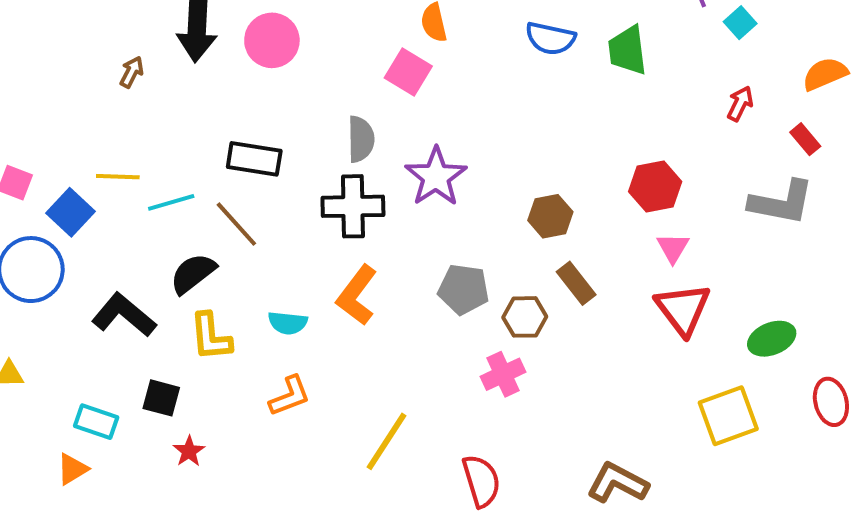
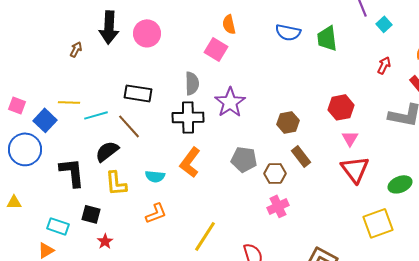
black L-shape: (124, 315) -> (72, 172), turned 44
pink cross: (503, 374) -> (278, 206), moved

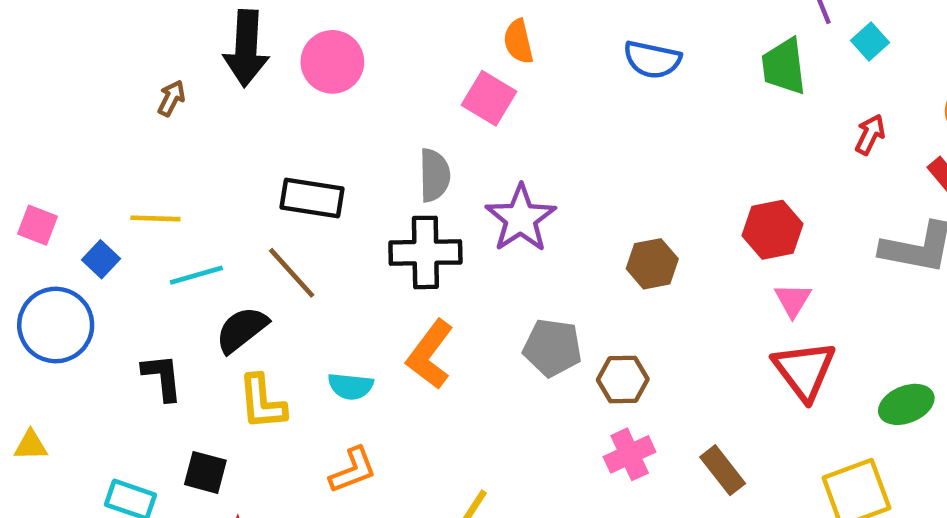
green trapezoid: (327, 38) -> (784, 66), moved
cyan line: (96, 115) -> (196, 275), moved
blue square: (45, 120) -> (101, 259), size x0.7
brown rectangle: (301, 156) -> (723, 470), moved
black L-shape: (72, 172) -> (162, 377), size x0.7

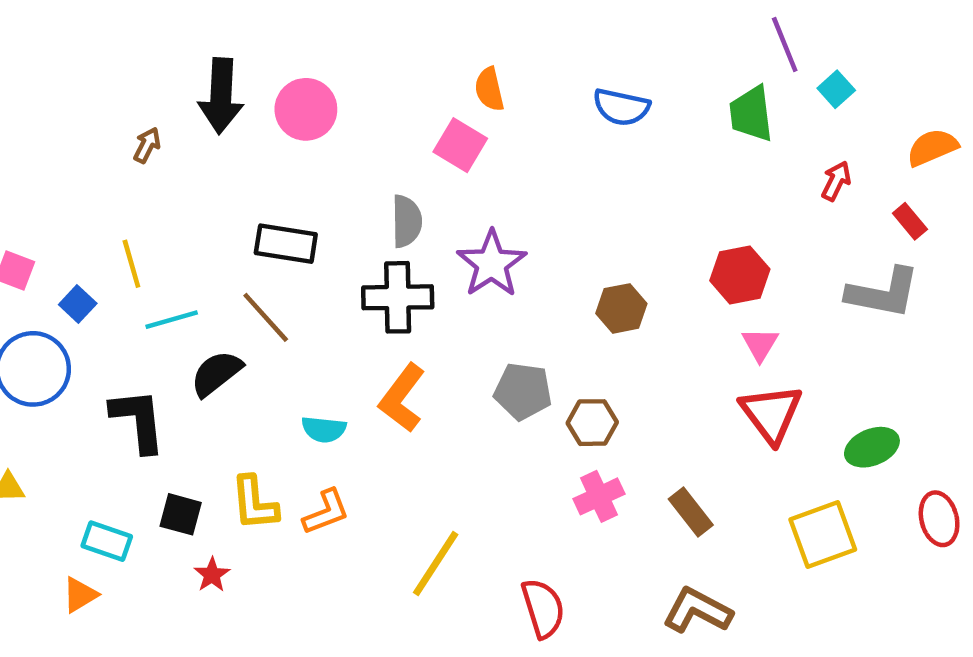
yellow line: (155, 218) -> (131, 264), turned 72
black L-shape: (162, 377) -> (138, 420), size x1.4
yellow L-shape: (262, 402) -> (254, 503), moved

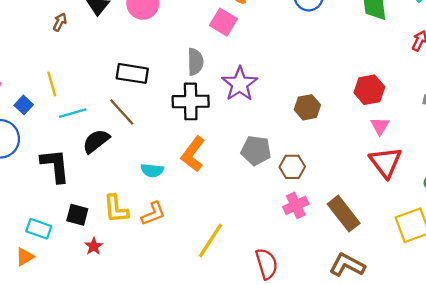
brown rectangle: (691, 512) -> (344, 214), size x1.4

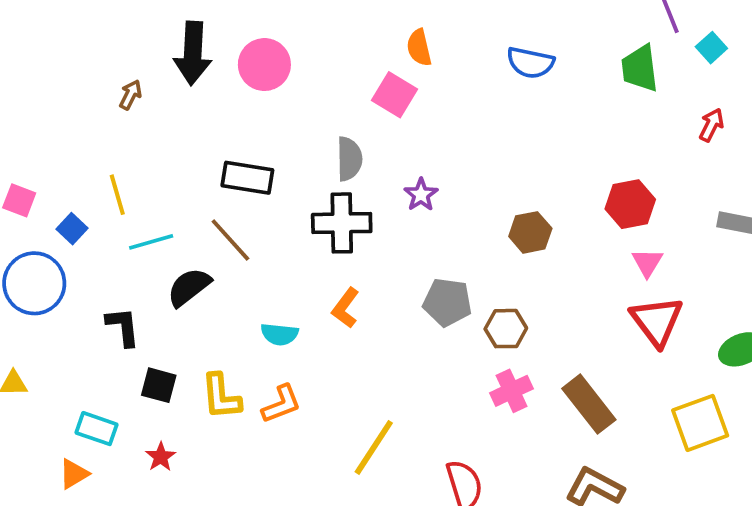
purple star: (240, 84) -> (421, 195), size x0.6
orange L-shape: (193, 154) -> (346, 308), size x0.7
black L-shape: (55, 166) -> (123, 327), size x0.7
black square: (77, 215) -> (159, 385), moved
red star: (94, 246) -> (161, 457), moved

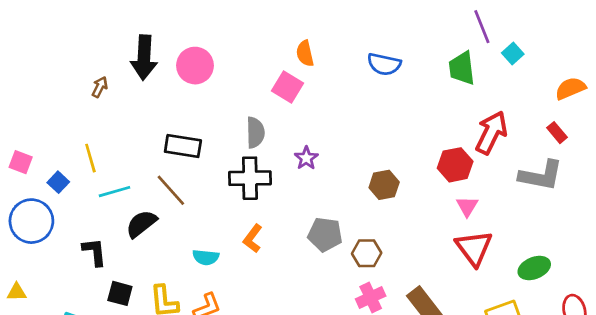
red arrow: (711, 125) -> (491, 133), moved, size x1.8

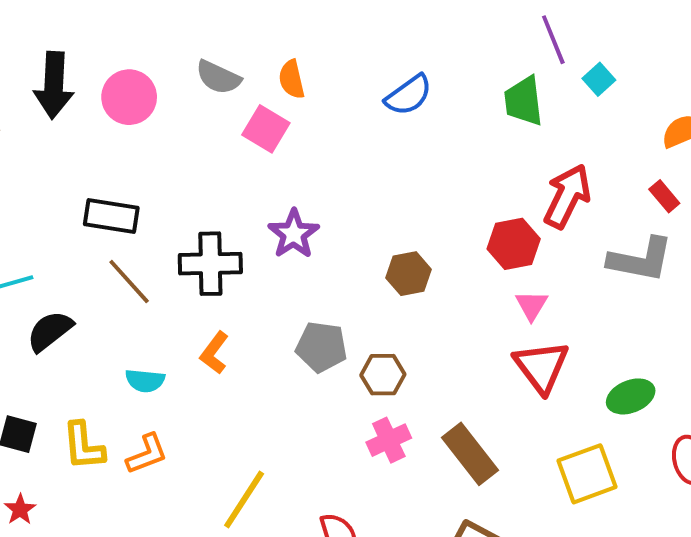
blue semicircle: (384, 64) -> (409, 95), turned -48
gray semicircle: (255, 133) -> (218, 77), moved, turned 116
purple star: (306, 158) -> (294, 234), size x1.4
brown line: (171, 190) -> (129, 281), moved

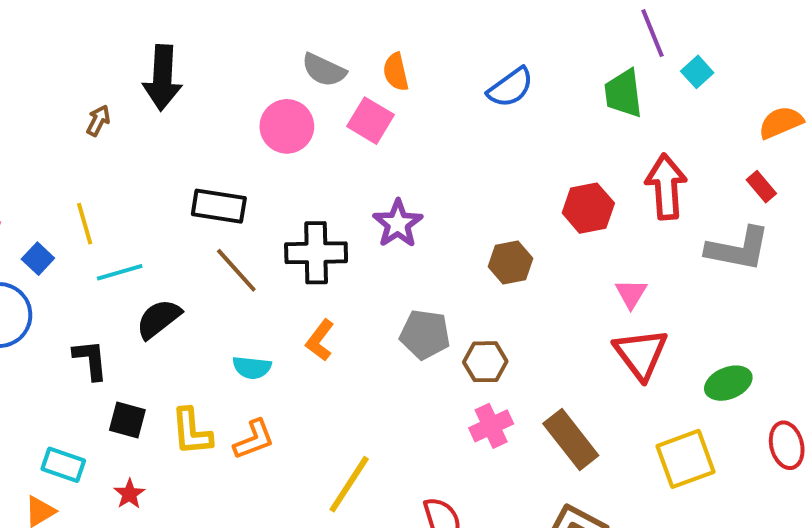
pink circle: (129, 97) -> (287, 126), moved
red arrow: (567, 196) -> (666, 187), turned -30
red hexagon: (514, 244) -> (588, 208), moved

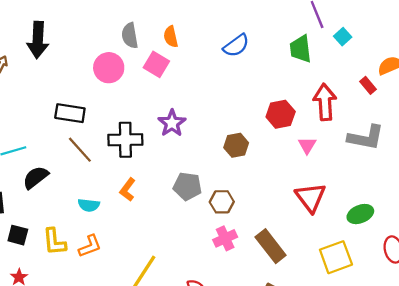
gray semicircle: (324, 70) -> (130, 36), turned 55
red rectangle: (761, 187) -> (368, 85), moved
pink triangle: (631, 294) -> (307, 145), moved

